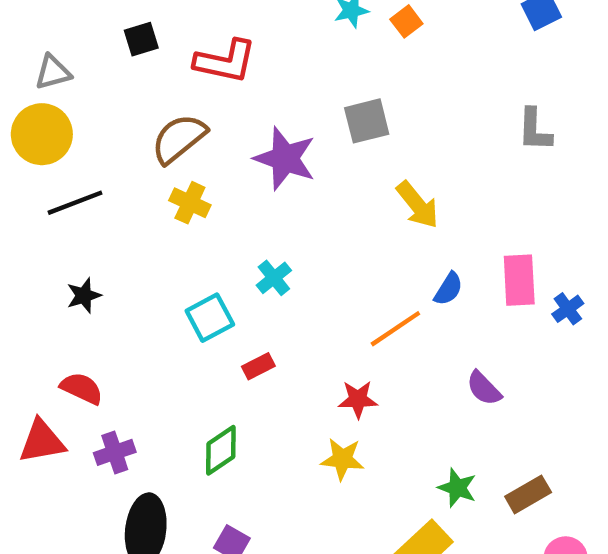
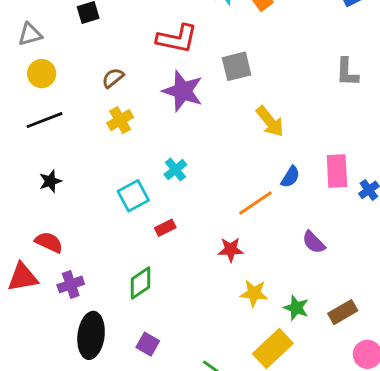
red L-shape: (225, 61) -> (177, 39), moved
yellow circle: (42, 134) -> (42, 74), moved, size x0.7
brown semicircle: (179, 139) -> (113, 78), size x0.6
yellow cross: (190, 203) -> (120, 120), turned 35
yellow star: (342, 459) -> (254, 293), moved

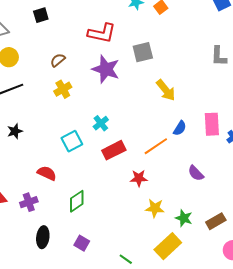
red rectangle: (165, 228) -> (114, 150), moved, size x1.6
red semicircle: (49, 242) -> (47, 173), moved
black ellipse: (91, 335) -> (43, 237), size x0.7

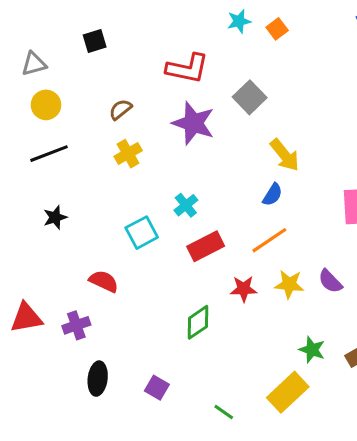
gray square: (143, 52) -> (250, 97), turned -30
blue semicircle: (180, 128) -> (272, 195), moved
green diamond: (77, 201) -> (198, 322), moved
yellow star: (155, 208) -> (289, 284), moved

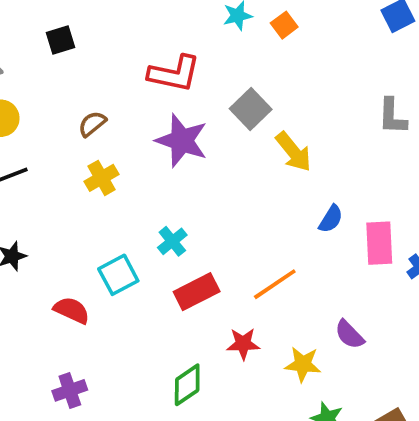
yellow arrow: (285, 155) -> (294, 152), moved
blue semicircle: (272, 195) -> (331, 219), moved
red semicircle: (104, 281) -> (72, 310), moved
yellow star: (289, 284) -> (303, 364), moved
purple cross: (76, 325) -> (70, 390), moved

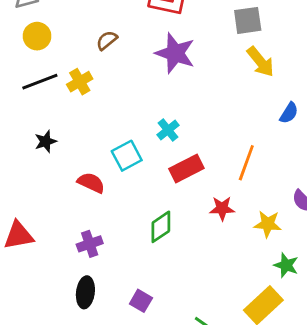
gray square: (251, 109) -> (248, 20), moved, turned 36
yellow cross: (101, 178) -> (80, 82), moved
orange line: (275, 284) -> (246, 163), turned -36
green diamond: (187, 385) -> (161, 227), moved

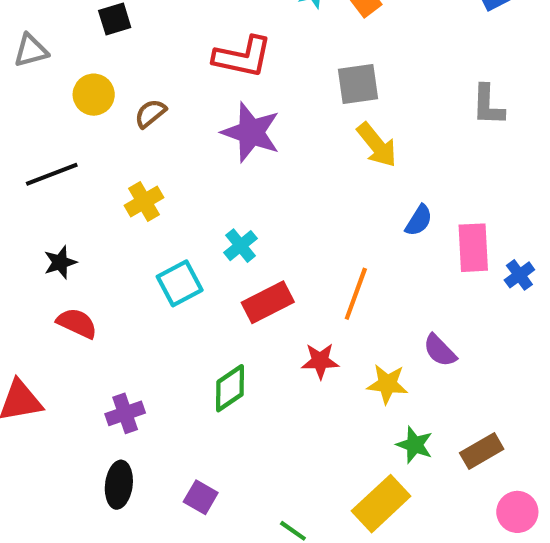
yellow circle: (37, 36) -> (94, 95), moved
yellow cross: (80, 82) -> (144, 202), moved
red semicircle: (91, 183) -> (77, 323), moved

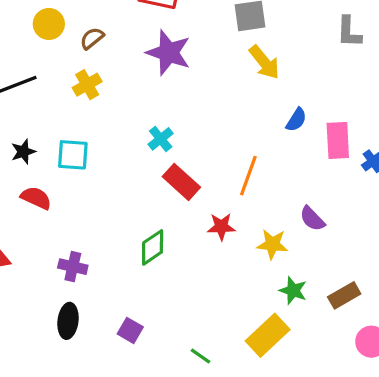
yellow cross: (144, 202) -> (87, 85), moved
cyan square: (180, 283) -> (73, 155), moved, turned 32
red rectangle: (268, 302) -> (181, 182), turned 69
purple cross: (125, 413) -> (73, 267), turned 32

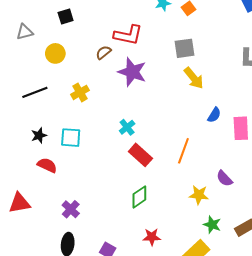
brown semicircle: (92, 38) -> (104, 52), moved
red star: (221, 227) -> (152, 237), moved
green diamond: (153, 247) -> (139, 197), moved
purple cross: (73, 267) -> (71, 209), turned 30

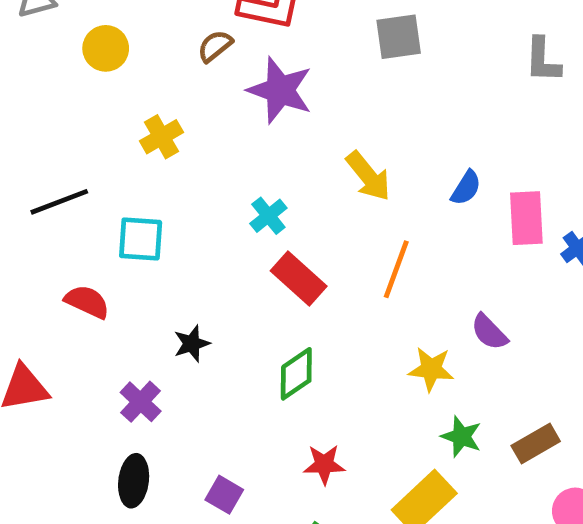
yellow arrow: (194, 78) -> (368, 176), moved
black line: (35, 92) -> (59, 202), moved
black star: (39, 135) -> (192, 344), moved

